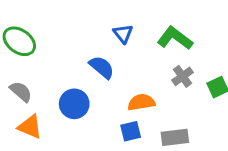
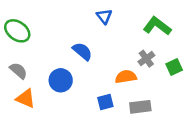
blue triangle: (123, 34) -> (104, 16), moved
green L-shape: (175, 38) -> (157, 26), moved
orange semicircle: (141, 102) -> (126, 77), moved

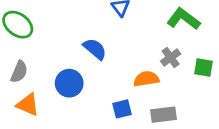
green square: (174, 67) -> (203, 67), turned 35
gray semicircle: (18, 71) -> (19, 72), turned 72

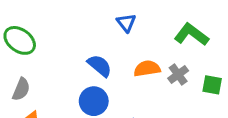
orange semicircle: (146, 79) -> (147, 69), moved
blue circle: (69, 83) -> (94, 101), moved

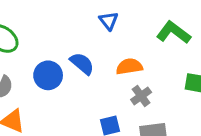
gray cross: (178, 75) -> (141, 96), moved
blue circle: (94, 101) -> (48, 75), moved

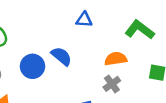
blue triangle: (109, 21) -> (84, 20), turned -48
orange semicircle: (129, 66) -> (116, 59), moved

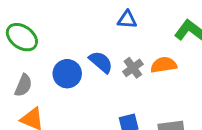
gray cross: (112, 84) -> (133, 68), moved

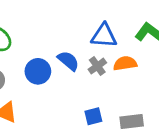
blue triangle: (127, 20) -> (104, 36), moved, size x1.5

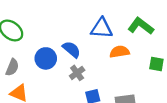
gray cross: (97, 66) -> (77, 73), moved

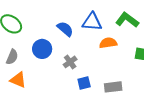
blue semicircle: (71, 49) -> (65, 29), moved

